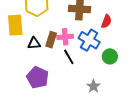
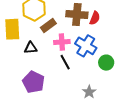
red semicircle: (106, 21) -> (95, 18), moved
brown rectangle: (51, 40) -> (48, 25), moved, turned 35

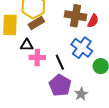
brown rectangle: (48, 25) -> (36, 23), moved
pink cross: (62, 42) -> (37, 57), moved
purple pentagon: (33, 82) -> (60, 85), moved

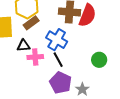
red semicircle: (93, 21) -> (87, 15), size x1.6
blue cross: (82, 48) -> (57, 40), moved

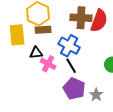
brown rectangle: (31, 23) -> (43, 30), turned 35
pink cross: (35, 57) -> (48, 64), turned 35

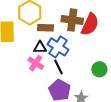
brown rectangle: (43, 30) -> (46, 28), moved
black triangle: (36, 53) -> (40, 47), moved

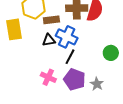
pink cross: (36, 63) -> (48, 77), moved
black line: (58, 67) -> (70, 57), turned 63

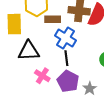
black triangle: (49, 40) -> (29, 51), moved, size x1.6
black line: (70, 57) -> (66, 58), turned -42

